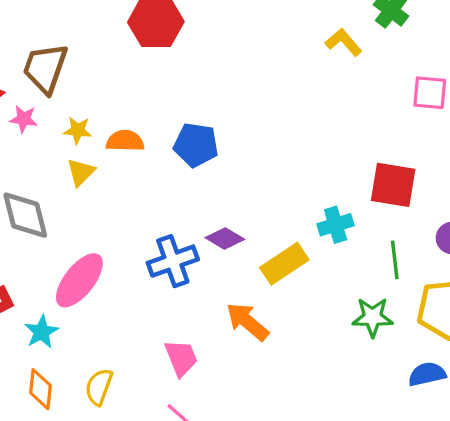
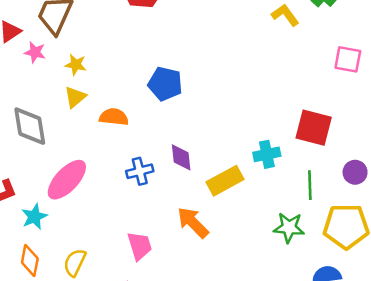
orange semicircle: (125, 141) -> (114, 117), moved
purple diamond: (225, 238) -> (181, 157), turned 48
blue cross: (173, 261) -> (140, 171), size x0.7

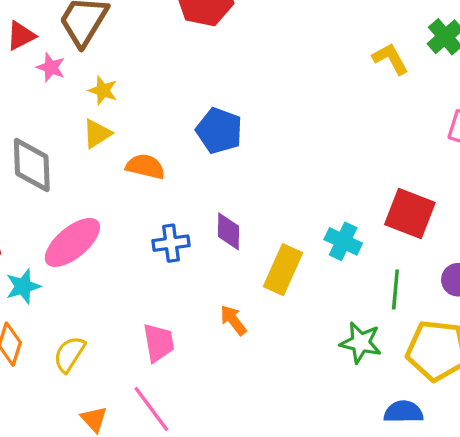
cyan cross: (267, 154) -> (343, 241), turned 30
yellow rectangle: (225, 181) -> (283, 270), turned -44
orange arrow: (193, 223) -> (233, 320), size x0.7

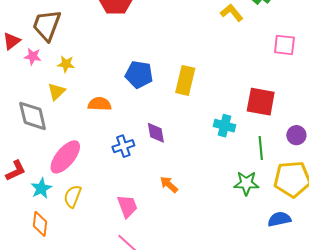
yellow triangle: (97, 134) -> (57, 92), moved
yellow rectangle: (283, 270) -> (185, 80), moved
yellow semicircle: (69, 354) -> (73, 196), moved

